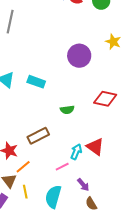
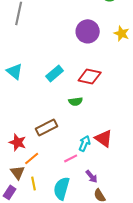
purple circle: (79, 56) -> (88, 31), moved
cyan rectangle: (36, 82) -> (55, 73), moved, turned -60
red diamond: (105, 99) -> (90, 76), moved

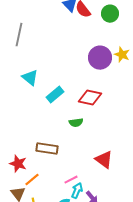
purple circle: (88, 31) -> (100, 58), moved
cyan triangle: (15, 71) -> (30, 78), moved
brown rectangle: (47, 127) -> (47, 149), turned 35
cyan arrow: (85, 143) -> (77, 191), moved

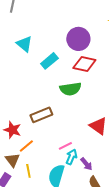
purple circle: (100, 58) -> (78, 39), moved
green semicircle: (76, 123) -> (70, 89), size x1.5
brown rectangle: (47, 149) -> (41, 115), turned -30

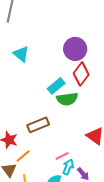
cyan rectangle: (49, 61) -> (56, 86), moved
red diamond: (84, 64) -> (81, 74), turned -65

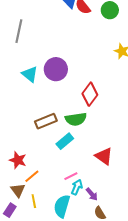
purple circle: (75, 49) -> (56, 69), moved
cyan rectangle: (56, 86) -> (65, 141), moved
brown rectangle: (38, 125) -> (46, 121), moved

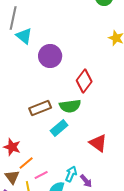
cyan triangle: (30, 74) -> (24, 36), moved
pink line: (71, 176) -> (41, 175), moved

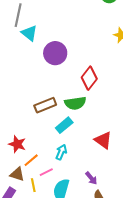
cyan arrow: (71, 174) -> (61, 152), moved
brown triangle: (12, 177) -> (17, 174), turned -35

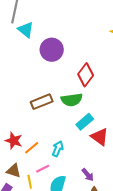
cyan rectangle: (64, 125) -> (85, 122), moved
orange line: (31, 160) -> (32, 148), moved

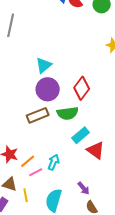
cyan triangle: (26, 30) -> (44, 65), moved, turned 42
purple circle: (52, 50) -> (48, 89), moved
pink line: (43, 169) -> (36, 172), moved

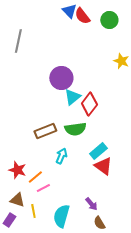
cyan triangle: (44, 65) -> (72, 97), moved
purple circle: (48, 89) -> (61, 78), moved
cyan rectangle: (81, 135) -> (98, 151), moved
cyan arrow: (54, 162) -> (61, 156), moved

